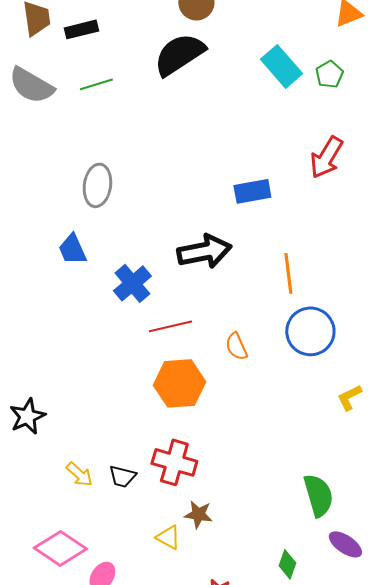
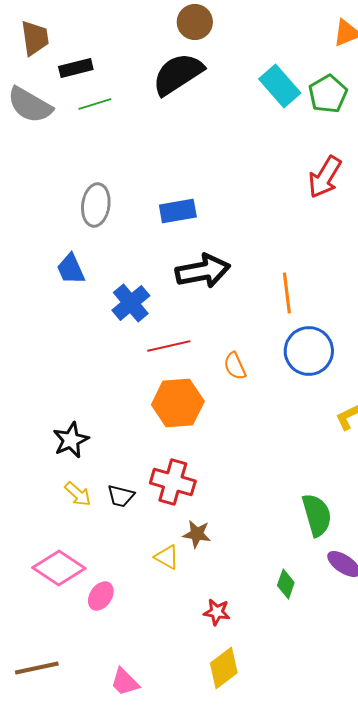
black rectangle: (81, 29) -> (76, 68), moved
green pentagon: (329, 74) -> (328, 94), size x1.4
blue rectangle: (252, 191) -> (178, 211), moved
black star: (27, 416) -> (71, 440), moved

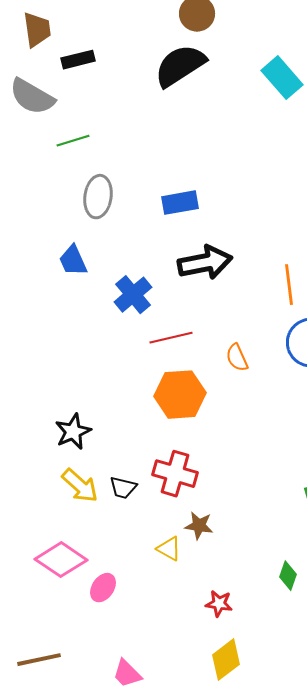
green line: (95, 104) -> (73, 141), moved
yellow arrow: (78, 494) -> (80, 486), size x1.4

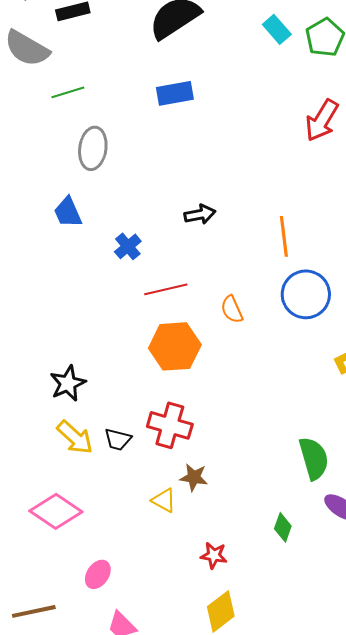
cyan rectangle: (282, 78) -> (277, 29), size x0.7
blue rectangle: (180, 203) -> (175, 93), moved
black arrow: (205, 263) -> (200, 214), size x0.6
blue cross: (133, 295) -> (128, 246), size x0.7
pink ellipse: (103, 588) -> (98, 574), moved

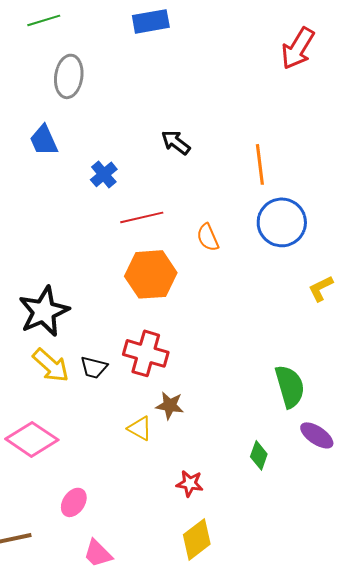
black arrow: (200, 214) -> (176, 142), turned -132
black star: (68, 383) -> (44, 311), size x1.4

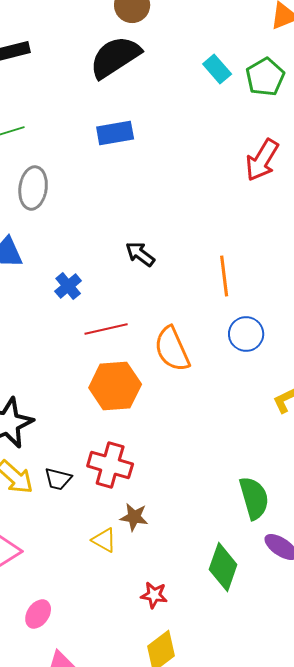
blue circle: (282, 222) -> (246, 334), size x0.7
orange semicircle: (208, 237) -> (172, 349), size x1.6
green diamond: (259, 455) -> (223, 567), size x1.6

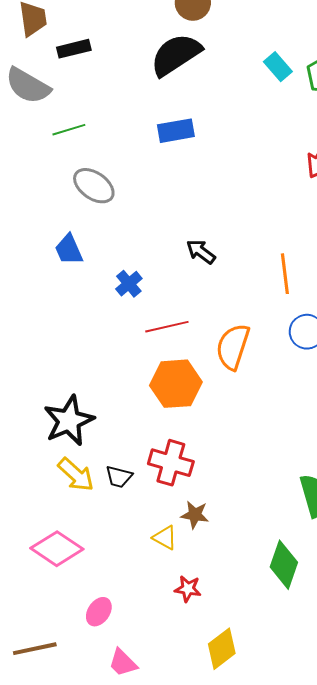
gray ellipse: (33, 188) -> (94, 186), turned -63
orange semicircle: (172, 349) -> (233, 347), turned 42
red star: (154, 595) -> (188, 589), moved

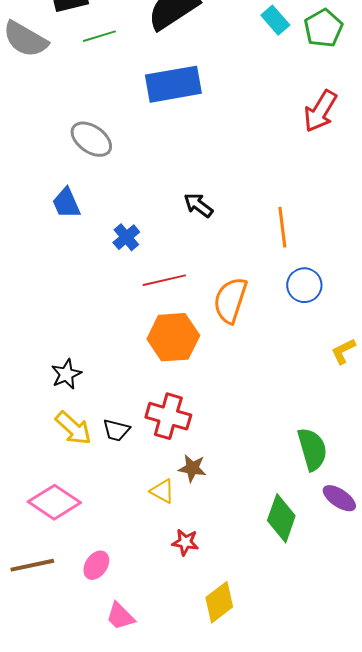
green line: (69, 130) -> (99, 36), moved
blue rectangle: (176, 131) -> (173, 84), size x1.5
black star: (69, 421) -> (66, 374), size x0.6
brown line: (35, 649) -> (32, 565), moved

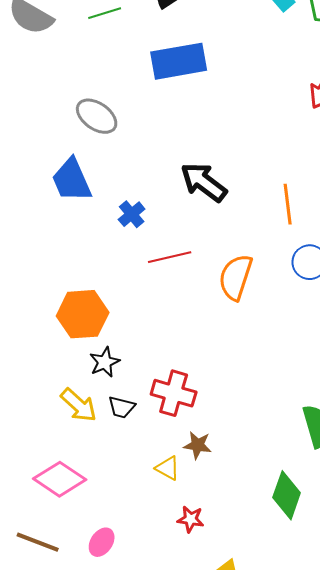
blue trapezoid: (66, 203) -> (72, 180), size x1.4
black arrow: (198, 205) -> (204, 182), size x1.6
orange hexagon: (173, 337) -> (83, 314), moved
black star: (66, 374) -> (105, 362), moved
brown line: (32, 565) -> (38, 542), turned 33

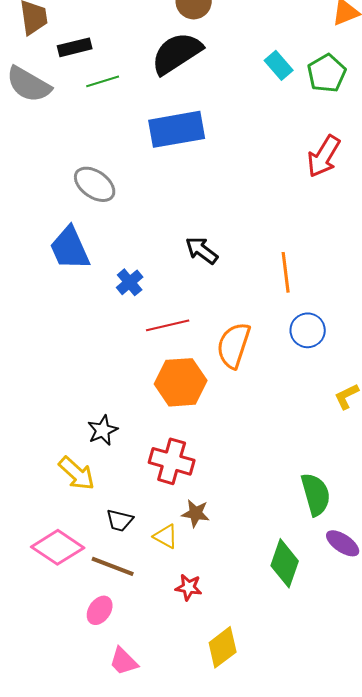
black arrow: (204, 182) -> (202, 250), size x0.7
orange hexagon: (83, 314) -> (181, 382), moved
black trapezoid: (122, 407) -> (120, 520), moved
brown line: (38, 542) -> (113, 566), moved

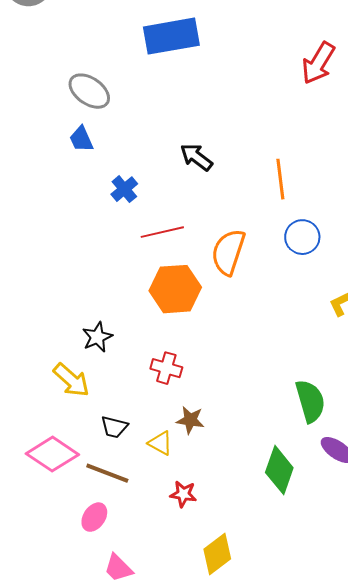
blue trapezoid: (70, 248) -> (81, 139), moved, size x0.6
red cross: (172, 461) -> (166, 368), size x0.7

